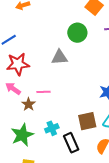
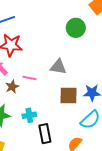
gray triangle: (59, 57) -> (58, 67), moved
brown square: (87, 121) -> (68, 95), moved

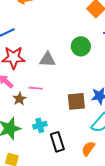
green circle: (76, 28) -> (81, 46), moved
gray triangle: (58, 67) -> (48, 60), moved

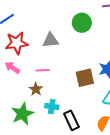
brown star: (19, 99) -> (36, 89), moved
cyan cross: (40, 125) -> (52, 107), turned 32

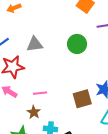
gray triangle: (51, 40) -> (35, 44), moved

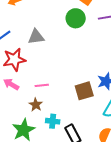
green circle: (77, 44) -> (76, 18), moved

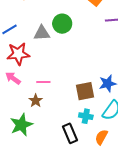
green circle: (76, 18) -> (62, 24), moved
cyan cross: (53, 121) -> (86, 116), moved

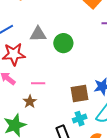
green circle: (62, 24) -> (63, 43), moved
cyan cross: (86, 116) -> (80, 119), turned -32

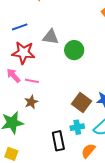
pink line: (38, 83) -> (32, 81), moved
brown square: (80, 93) -> (81, 102), turned 36

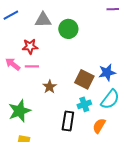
red star: (23, 53) -> (30, 46), moved, size x0.7
brown star: (31, 102) -> (50, 87), moved
black rectangle: (58, 141) -> (68, 121), turned 30

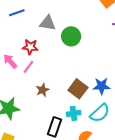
pink line: (32, 66) -> (28, 67), turned -64

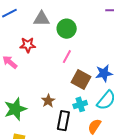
pink line: (28, 67) -> (67, 57), moved
brown star: (42, 90) -> (48, 101), moved

